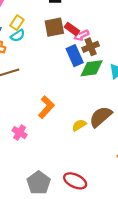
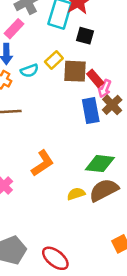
yellow rectangle: (17, 23) -> (54, 60), moved
pink arrow: (81, 35) -> (105, 88), turned -56
brown cross: (91, 47) -> (112, 105), turned -35
green diamond: (92, 68) -> (100, 164), moved

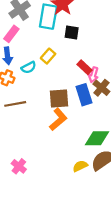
brown square: (75, 71) -> (59, 99), moved
orange L-shape: (43, 163) -> (58, 119), moved

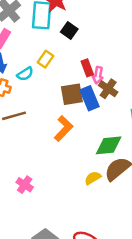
black square: (72, 32) -> (69, 31), turned 32
red rectangle: (84, 67) -> (87, 68), turned 32
brown square: (59, 99) -> (72, 94), moved

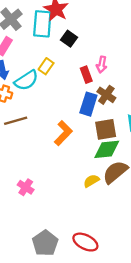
cyan semicircle: (25, 74) -> (26, 80), size x1.5
pink arrow: (98, 75) -> (102, 65), moved
brown square: (72, 94) -> (106, 129), moved
blue rectangle: (90, 98) -> (88, 104), turned 40

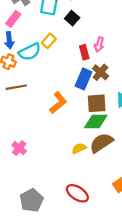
red ellipse: (85, 242) -> (77, 193), moved

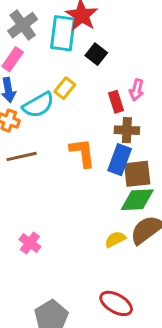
brown cross: (100, 72) -> (127, 130), moved, turned -35
blue rectangle: (83, 79) -> (120, 160), moved
orange L-shape: (58, 103) -> (82, 153), moved, turned -55

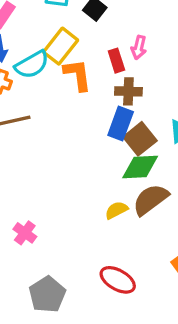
yellow rectangle: (65, 88) -> (61, 46), size x1.5
orange L-shape: (82, 153) -> (77, 75), moved
brown square: (137, 174) -> (140, 139), turned -32
pink cross: (30, 243) -> (25, 233), moved

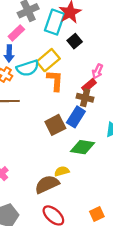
red rectangle: (116, 61) -> (89, 85), moved, turned 56
brown square: (140, 139) -> (55, 125), moved
brown semicircle: (151, 200) -> (47, 184), moved

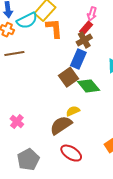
brown cross: (85, 98) -> (84, 40), turned -35
brown square: (55, 125) -> (69, 77), moved
green diamond: (82, 147) -> (89, 86), turned 50

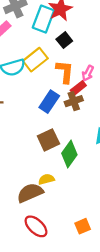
orange L-shape: (54, 28) -> (65, 72), moved
blue rectangle: (78, 59) -> (49, 102), moved
green diamond: (89, 86) -> (69, 154), turned 65

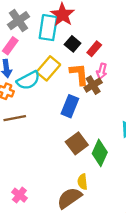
red rectangle: (78, 88) -> (94, 49), moved
brown cross: (74, 101) -> (93, 85), moved
yellow semicircle: (46, 179) -> (83, 182), turned -70

